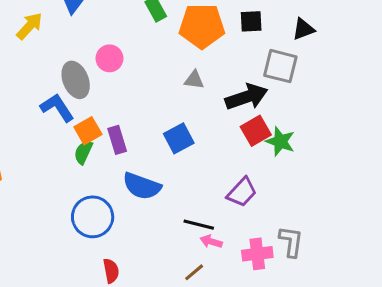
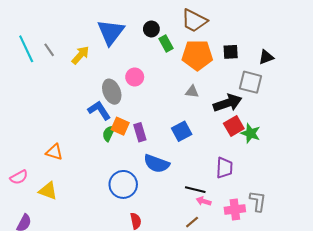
orange square: (88, 131) -> (120, 126), turned -36
green semicircle: (83, 152) -> (109, 133), moved
purple trapezoid: (242, 192) -> (224, 168), turned -40

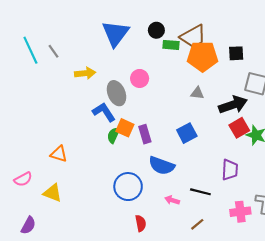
brown trapezoid: (194, 21) -> (193, 37), moved, turned -56
green rectangle: (166, 44) -> (171, 45), turned -56
yellow arrow: (80, 55) -> (85, 73), moved, turned 42
pink arrow: (204, 201) -> (172, 200), moved

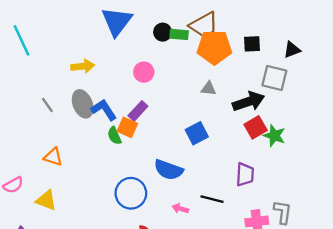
black circle: (156, 30) -> (163, 32), moved
gray line: (54, 51) -> (47, 105), moved
gray ellipse: (117, 93) -> (83, 104), moved
purple rectangle: (145, 134) -> (138, 111), moved, turned 60
green semicircle: (113, 135) -> (114, 136), turned -49

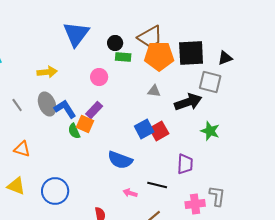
green rectangle: (179, 34) -> (123, 57), moved
black square: (252, 44) -> (191, 53), size x1.8
red square: (256, 127) -> (159, 131), moved
blue circle: (131, 193) -> (55, 191), moved

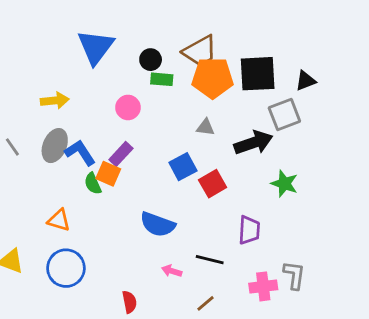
gray square: (210, 82) -> (284, 115), turned -35
gray ellipse: (47, 104) -> (55, 146), turned 45
blue square: (144, 129) -> (183, 167), moved
orange triangle: (22, 149) -> (59, 220), moved

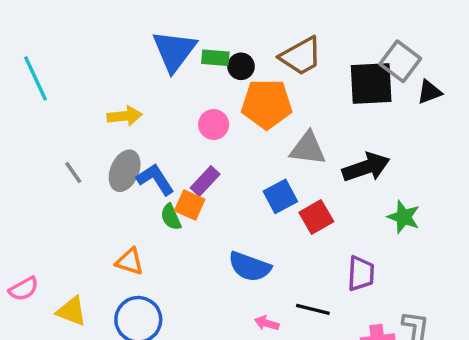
orange pentagon: (213, 78) -> (267, 104), moved
green rectangle: (162, 79) -> (215, 58), moved
gray square: (284, 115) -> (400, 61), moved, turned -32
gray triangle: (205, 127) -> (308, 148), size x1.6

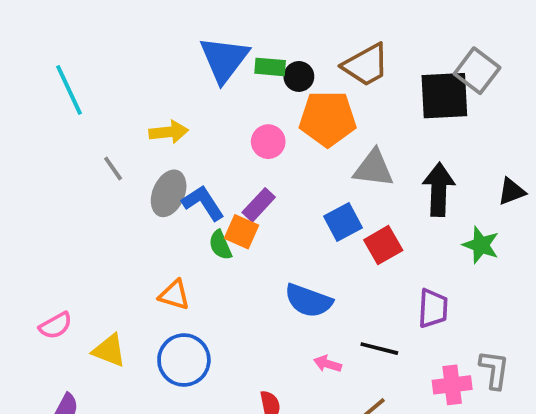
black triangle: (429, 92) -> (512, 191), moved
black arrow: (366, 167) -> (439, 190), turned -69
gray line: (73, 172) -> (113, 168), moved

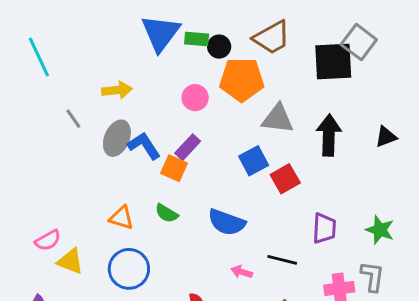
green semicircle: (220, 245) -> (167, 213), moved, turned -35
green star: (481, 245) -> (380, 230), moved
pink semicircle: (56, 326) -> (48, 240), moved

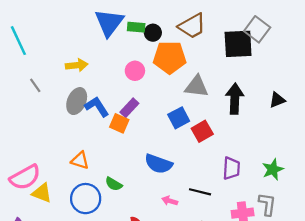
gray line: (73, 119) -> (35, 85), moved
green semicircle: (167, 213) -> (114, 184), moved
green star: (380, 230) -> (273, 169), turned 30
pink semicircle: (48, 240) -> (25, 177), size x1.6

